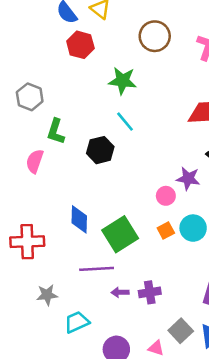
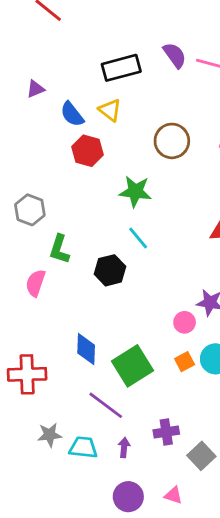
purple line: (97, 269) -> (106, 405), turned 40
purple arrow: (120, 292) -> (124, 447), moved, turned 98
cyan trapezoid: (77, 322) -> (83, 447), moved, turned 30
gray square: (181, 331) -> (201, 456), moved

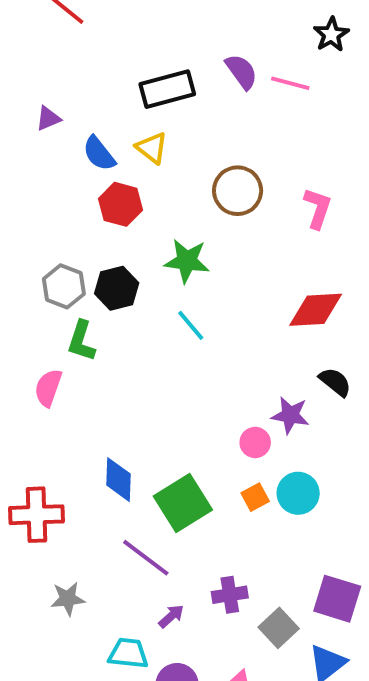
gray hexagon: (30, 210) -> (64, 286), moved
black hexagon: (110, 270) -> (117, 288), moved
cyan trapezoid: (83, 447) -> (128, 653), moved
purple arrow: (124, 447) -> (171, 616), turned 42

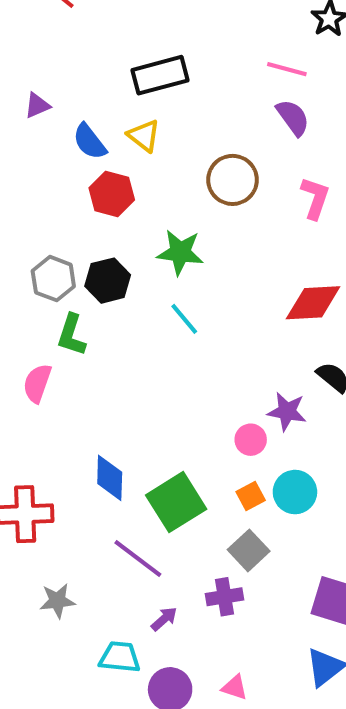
purple semicircle: (241, 72) -> (293, 117), moved
gray square: (279, 628) -> (249, 550), moved

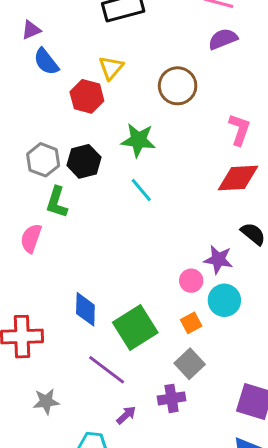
purple semicircle: (293, 117) -> (223, 39), turned -76
yellow triangle: (144, 136) -> (111, 68), moved, turned 32
blue semicircle: (90, 142) -> (46, 62), moved
pink L-shape: (315, 198) -> (239, 130), moved
cyan circle: (295, 492) -> (224, 300), moved

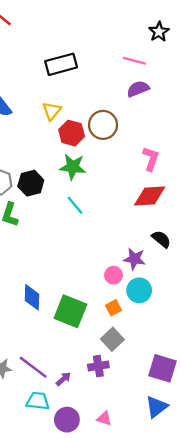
red hexagon: (87, 96) -> (72, 133), moved
green square: (135, 327) -> (70, 311), turned -36
purple line: (107, 370) -> (33, 367), moved

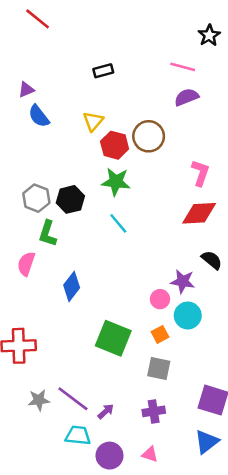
black rectangle: (61, 64) -> (103, 71), size x0.6
blue diamond: (32, 297) -> (72, 286), moved, turned 36
gray square: (112, 339) -> (159, 369), turned -35
purple cross: (98, 366) -> (154, 411), moved

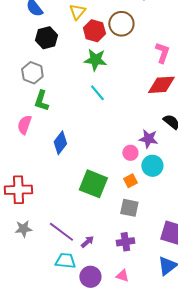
black hexagon: (70, 199) -> (46, 38), moved
gray star: (39, 400) -> (23, 229), moved

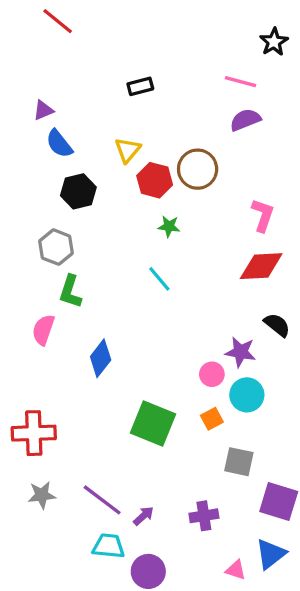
green star: (95, 60) -> (169, 226), moved, size x0.6
gray square: (129, 208) -> (239, 462), moved
pink triangle: (122, 276) -> (236, 570), moved

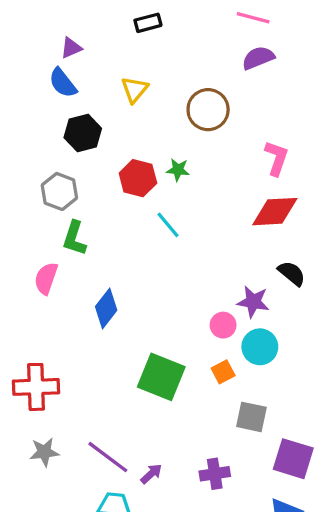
purple triangle: (43, 110) -> (71, 48), moved
red hexagon: (155, 180) -> (138, 178), moved

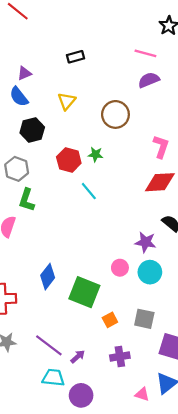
blue diamond: (106, 308) -> (48, 277), moved
pink circle: (223, 325) -> (120, 268), moved
orange square: (223, 372) -> (110, 320), moved

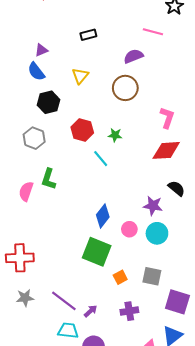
purple semicircle: (149, 80) -> (133, 56), moved
green star: (95, 154) -> (115, 135), moved
green L-shape: (27, 200) -> (49, 179), moved
blue diamond: (48, 277) -> (103, 216), moved

